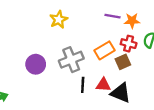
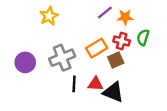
purple line: (113, 16) -> (105, 12), turned -49

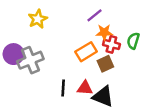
orange star: (125, 17) -> (104, 32), moved
gray cross: (62, 58) -> (30, 60), moved
purple circle: (25, 62) -> (14, 54), moved

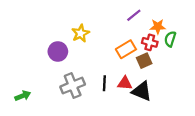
yellow star: (38, 19) -> (81, 33), moved
orange star: (104, 32) -> (158, 27), moved
gray cross: (30, 60) -> (73, 86), moved

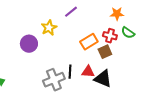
purple line: (134, 15) -> (71, 12), moved
orange star: (158, 27) -> (117, 14), moved
green semicircle: (170, 39) -> (128, 33), turned -72
gray cross: (73, 86) -> (54, 80), moved

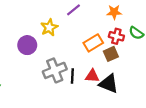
orange star: (117, 14) -> (114, 12), moved
gray cross: (54, 80) -> (55, 70), moved

